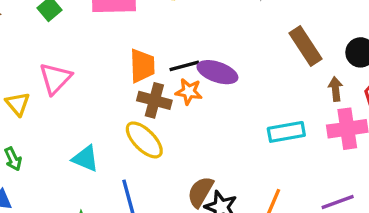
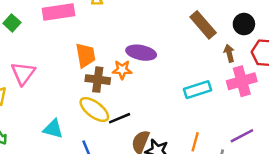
black line: (184, 66) -> (120, 118), moved

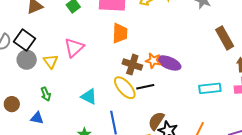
purple ellipse: (141, 53) -> (169, 63), moved
orange trapezoid: (85, 55) -> (120, 33), moved
black line: (120, 118) -> (145, 87), moved

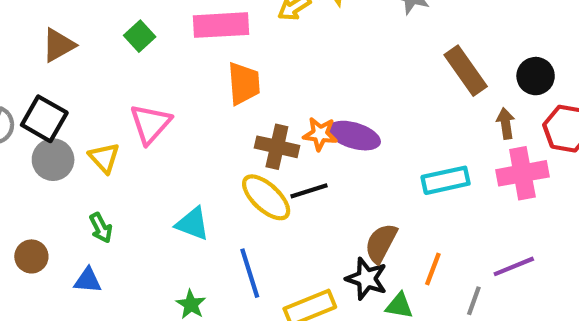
brown semicircle: (156, 121) -> (381, 243), moved

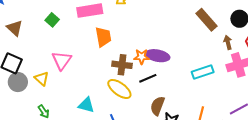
brown triangle: (58, 45) -> (15, 28), turned -42
black line: (309, 191) -> (148, 78), moved
brown semicircle: (381, 243) -> (157, 106), moved

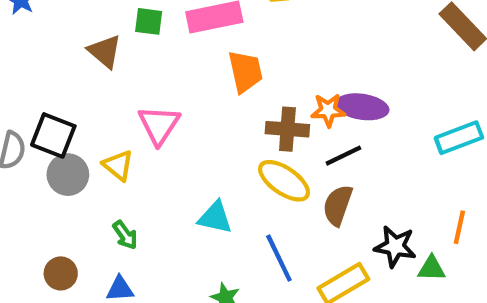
green square: (52, 20) -> (149, 21), moved, turned -32
brown triangle: (15, 28) -> (105, 51), moved
brown semicircle: (157, 106) -> (338, 205), moved

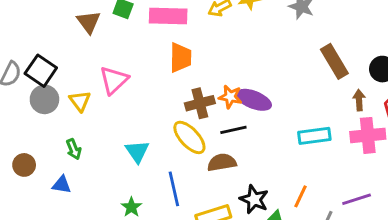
brown cross: (287, 129) -> (200, 103), turned -32
brown semicircle: (338, 205) -> (222, 162), turned 48
cyan triangle: (215, 217) -> (137, 151), turned 30

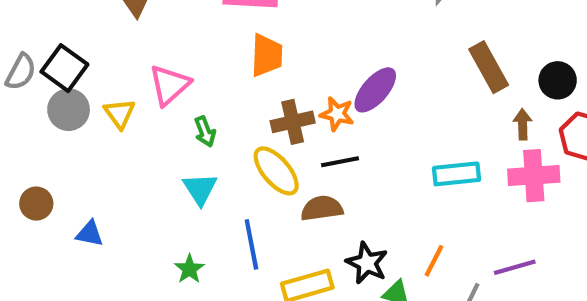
purple ellipse: (254, 100) -> (375, 90), moved, turned -72
green arrow: (74, 149) -> (205, 132), moved

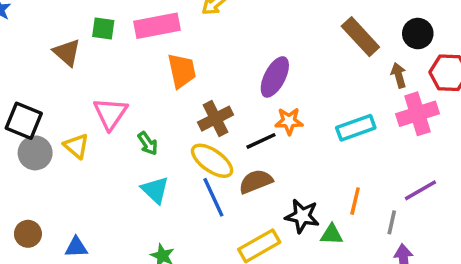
orange star: (337, 114) -> (289, 121), moved
blue line: (251, 244) -> (213, 197), moved

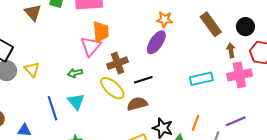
pink triangle: (110, 113) -> (91, 46), moved
orange star: (289, 121) -> (164, 19), moved
green arrow: (148, 143) -> (75, 73), turned 104
blue line: (213, 197) -> (53, 108), moved

